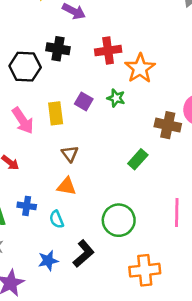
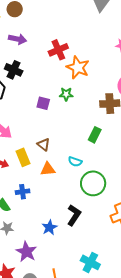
black cross: (58, 49) -> (14, 70), turned 30
red cross: (108, 51) -> (58, 50), moved
yellow rectangle: (56, 113) -> (23, 157), moved
cyan semicircle: (57, 219) -> (75, 162), moved, turned -32

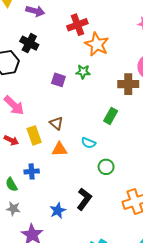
green circle: (93, 183) -> (106, 167), size x0.6

